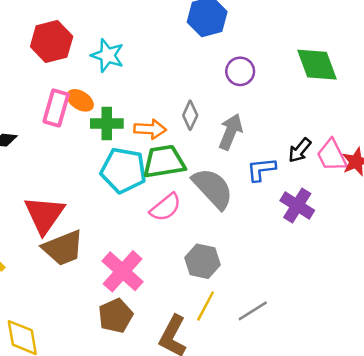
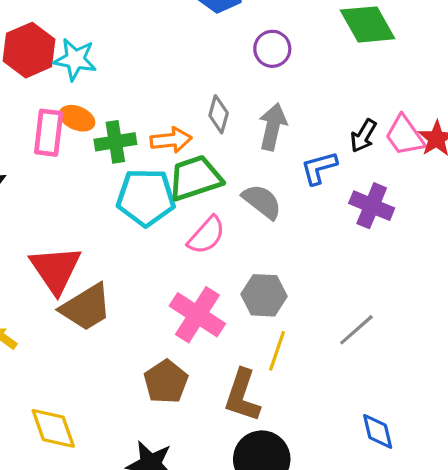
cyan star: (107, 55) -> (75, 59), moved
gray semicircle: (213, 188) -> (262, 202), size x0.7
pink cross: (123, 271) -> (197, 315), moved
gray line: (253, 311) -> (356, 330), moved

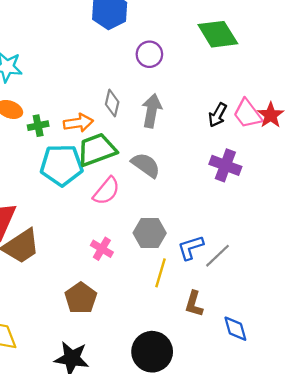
green cross: (115, 142) -> (38, 126), size x0.7
blue L-shape: (319, 168) -> (191, 247), moved
pink cross: (197, 315) -> (102, 249), size x0.6
brown L-shape: (242, 396) -> (194, 304), moved, size x0.7

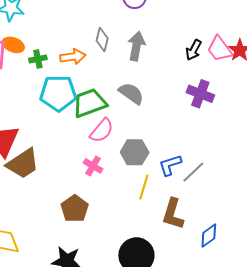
green trapezoid: (97, 150) -> (90, 103), moved
pink semicircle: (106, 191) -> (102, 131), moved
brown L-shape: (194, 304) -> (173, 214), size x1.4
blue diamond: (235, 329) -> (209, 236), turned 70

